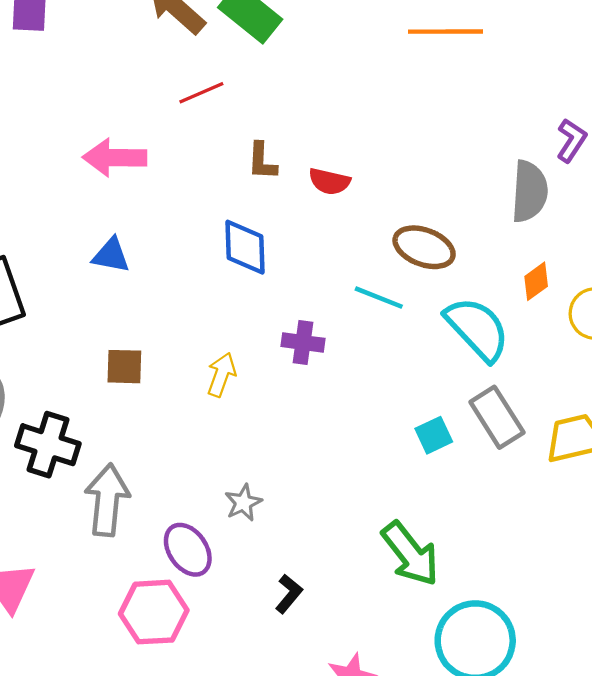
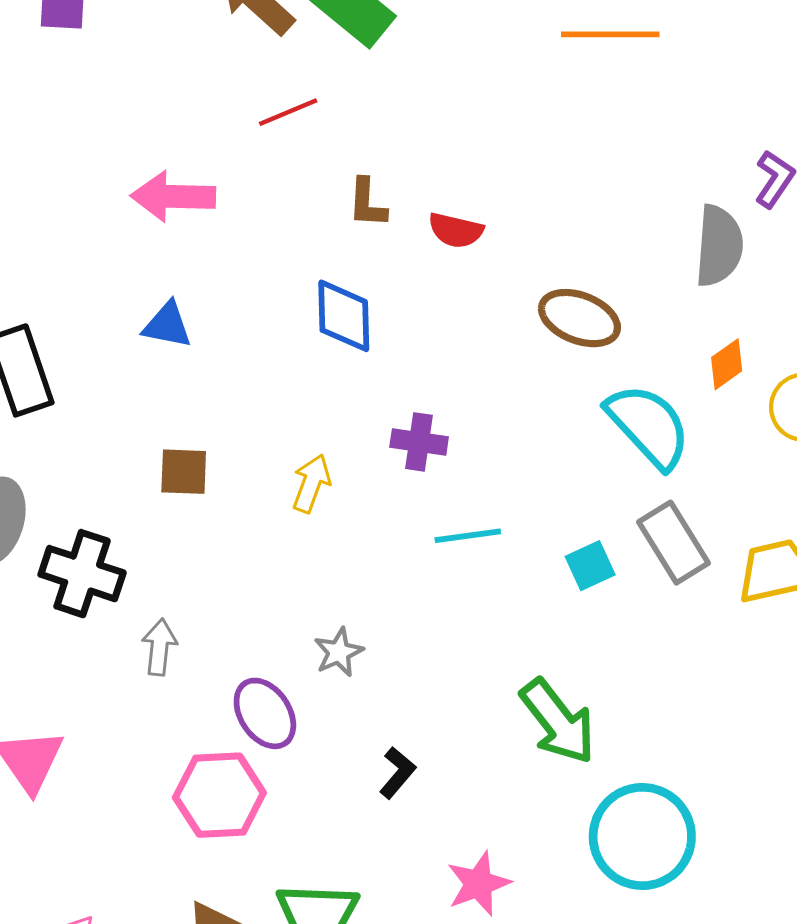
cyan line: (379, 298) -> (468, 536), moved, turned -30
gray arrow: (107, 500) -> (159, 647), size x0.6

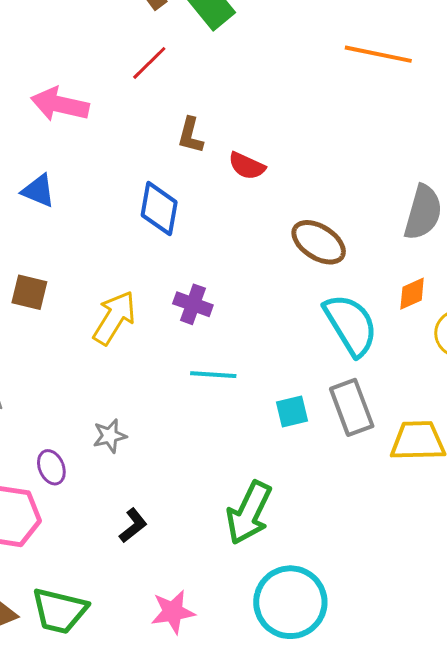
red line: (288, 112) -> (149, 63), turned -33
yellow arrow: (311, 483) -> (114, 318), size x1.4
purple ellipse: (265, 713) -> (51, 467), size x0.7
green arrow: (558, 721) -> (249, 513), turned 52

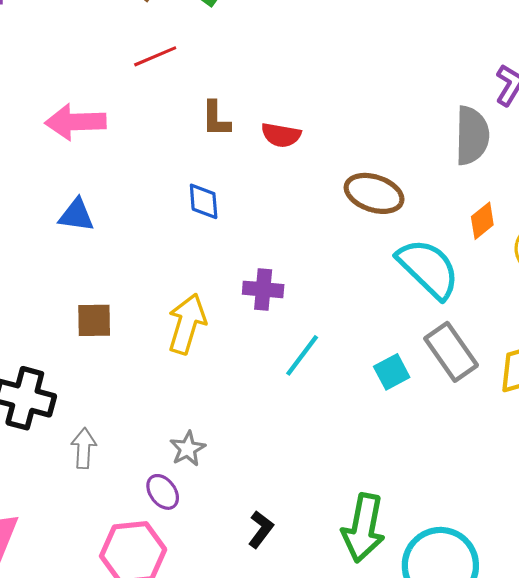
red line: (149, 63) -> (155, 56), turned 36
blue diamond: (159, 209) -> (204, 201), size x0.7
cyan line: (213, 375) -> (302, 355), turned -42
gray star: (110, 436) -> (188, 449), moved
green arrow: (249, 513) -> (363, 528), moved

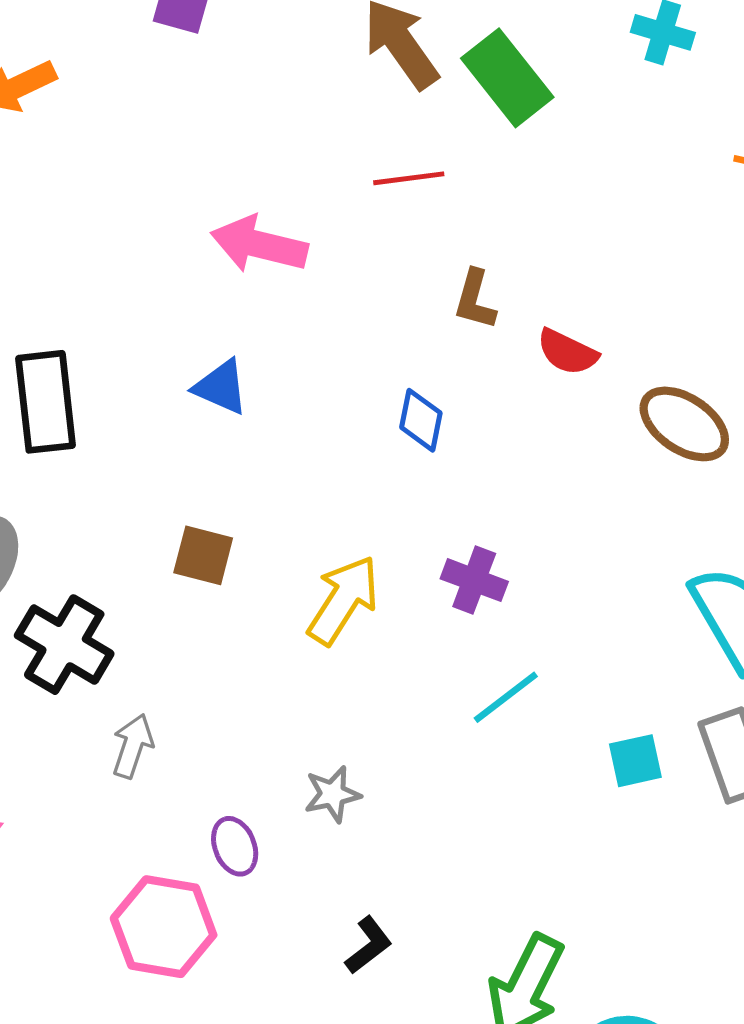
brown ellipse: (374, 193) -> (684, 424), moved
gray star: (188, 449) -> (333, 794), moved

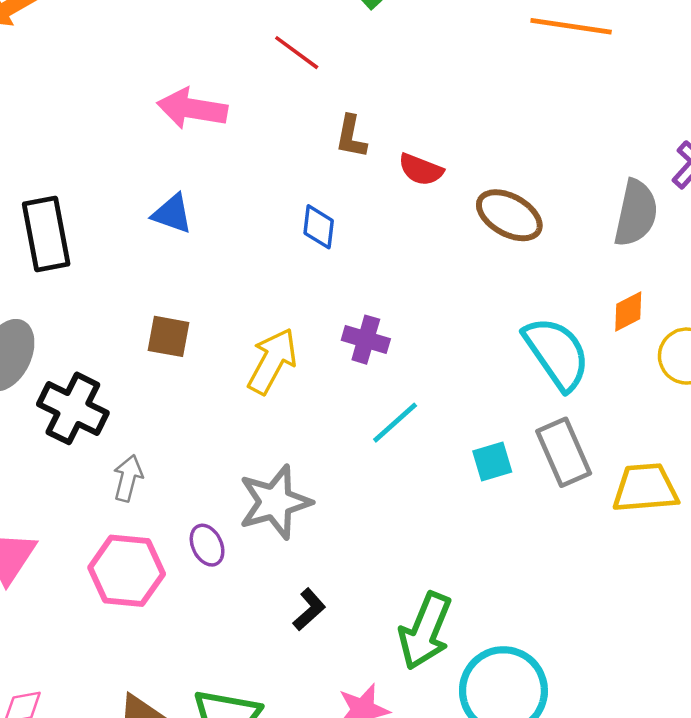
red line: (409, 178) -> (297, 53), turned 48
gray star: (333, 794) -> (275, 502), size x1.8
pink hexagon: (164, 927) -> (127, 571), moved

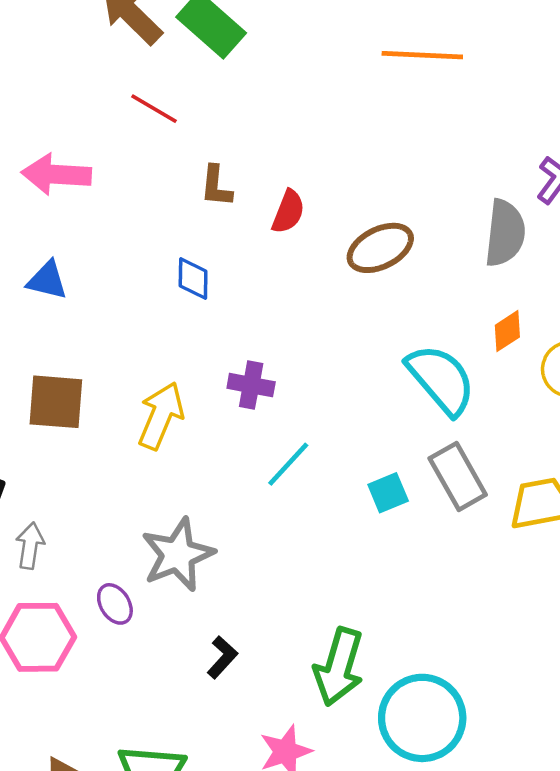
red semicircle: (421, 170) -> (288, 212), turned -84
brown ellipse: (509, 215) -> (380, 248), turned -50
brown square: (168, 336) -> (56, 402), size x1.4

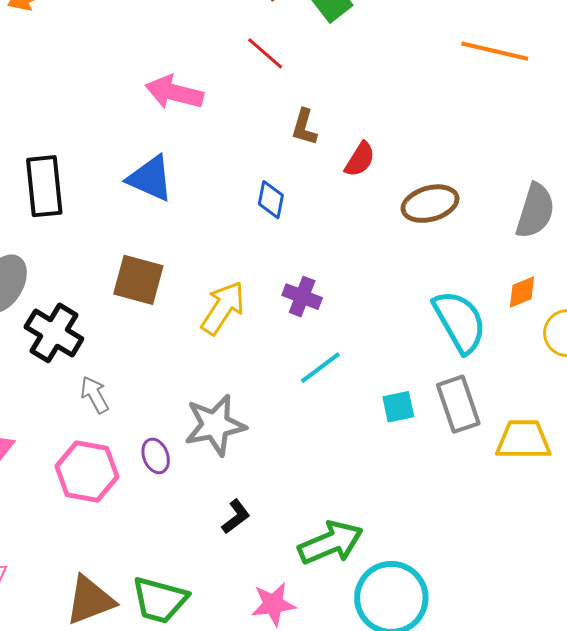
blue triangle: (47, 280) -> (150, 178), size x1.4
gray arrow: (30, 546) -> (95, 395), turned -48
green arrow: (339, 667) -> (331, 543), turned -140

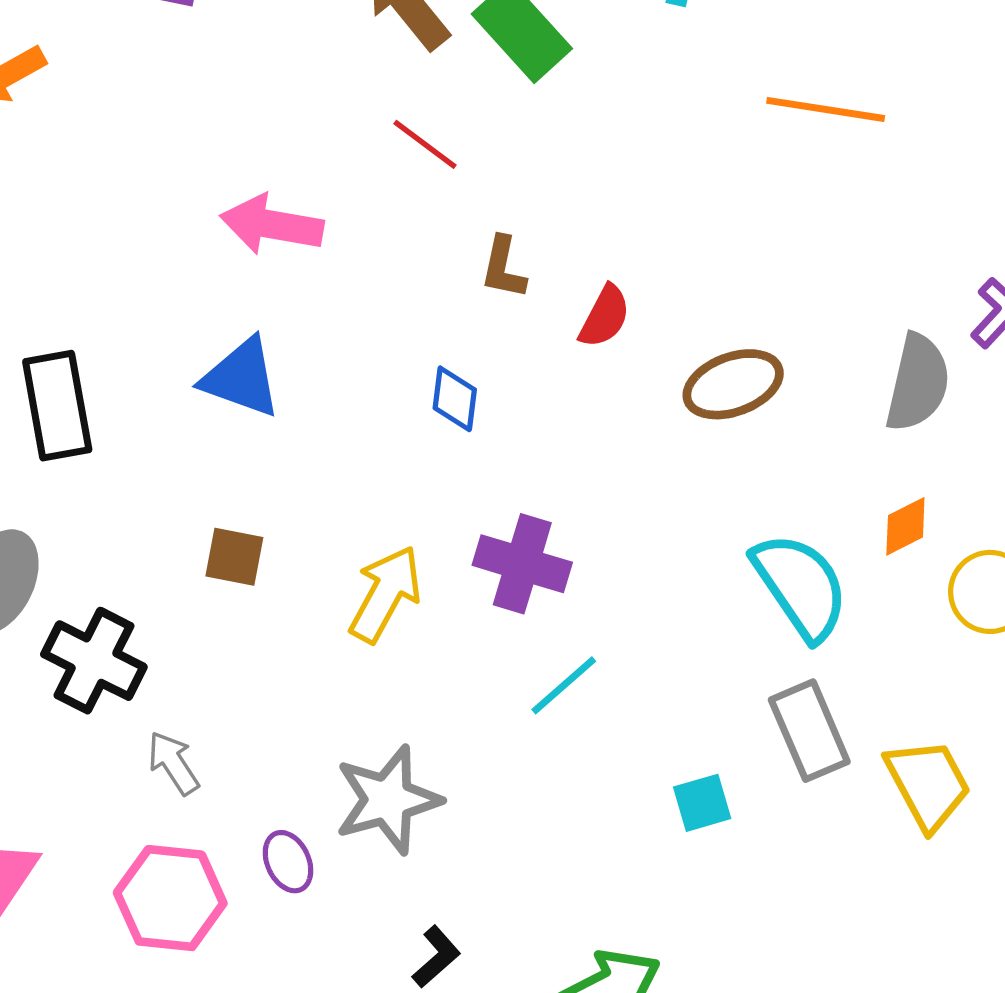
brown square: (138, 280) -> (234, 557), size x0.7
purple cross: (302, 297) -> (522, 564), size x1.4
cyan square: (398, 407) -> (702, 803), moved
yellow trapezoid: (523, 440) -> (928, 784), turned 66

